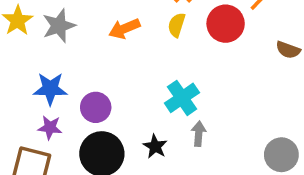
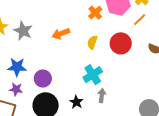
red circle: (226, 24) -> (121, 43), moved
yellow semicircle: (177, 25) -> (92, 42), moved
gray star: (59, 26) -> (23, 31), turned -30

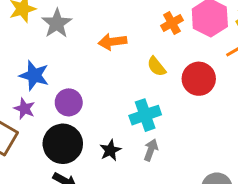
yellow semicircle: (92, 42) -> (156, 67), turned -72

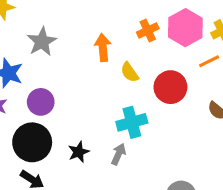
gray star: (57, 23) -> (42, 42), moved
orange arrow: (112, 42) -> (103, 47), moved, turned 88
cyan cross: (145, 115) -> (132, 122), moved

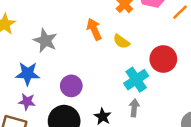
red circle: (170, 87) -> (163, 59), moved
purple circle: (41, 102) -> (71, 86), moved

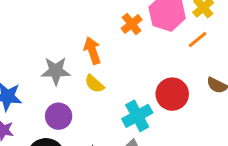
gray star: (45, 41) -> (56, 71), moved, turned -30
yellow semicircle: (121, 41) -> (94, 84), moved

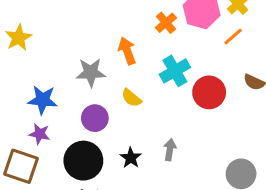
yellow semicircle: (94, 84) -> (131, 98), moved
cyan cross: (137, 116) -> (175, 71), moved

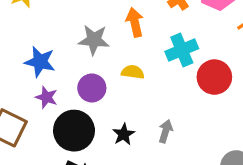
yellow semicircle: (131, 98) -> (133, 72), turned 140
purple star: (40, 134) -> (46, 97), moved

